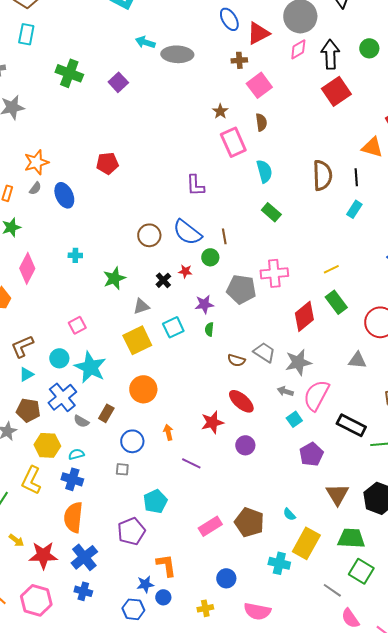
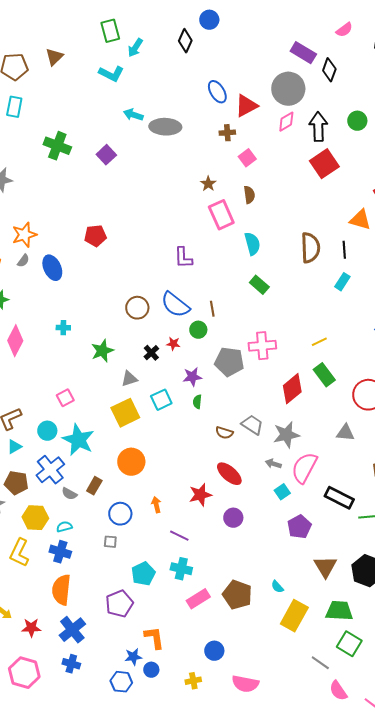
pink square: (259, 85) -> (247, 158), size x0.7
red star: (43, 555) -> (31, 628), size x0.7
cyan cross: (279, 563) -> (181, 569), moved

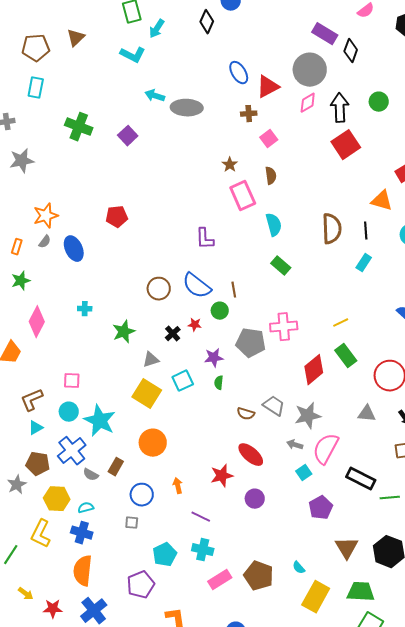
pink square: (65, 398) -> (72, 381), moved, turned 30
yellow square: (125, 413) -> (147, 394), turned -32

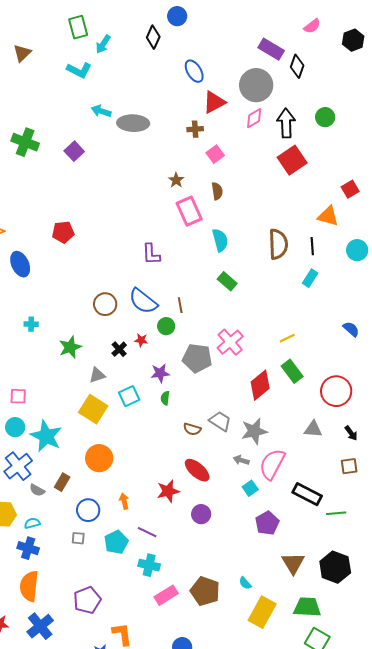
blue ellipse: (239, 73) -> (194, 71), moved
pink cross: (284, 327) -> (230, 342), turned -36
cyan pentagon: (165, 555) -> (116, 542), moved

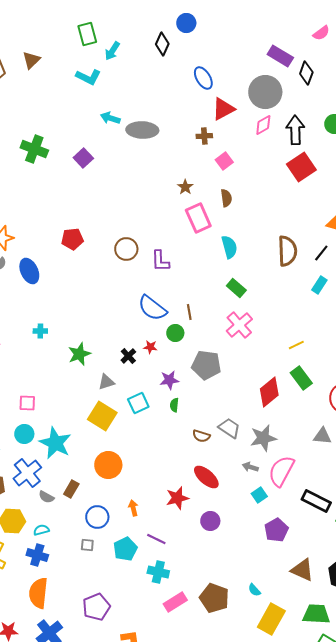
black line: (312, 246) -> (321, 253), turned 42
brown circle: (105, 304) -> (126, 249), moved
pink cross: (230, 342) -> (239, 325), moved
brown triangle: (293, 563) -> (302, 570), turned -35

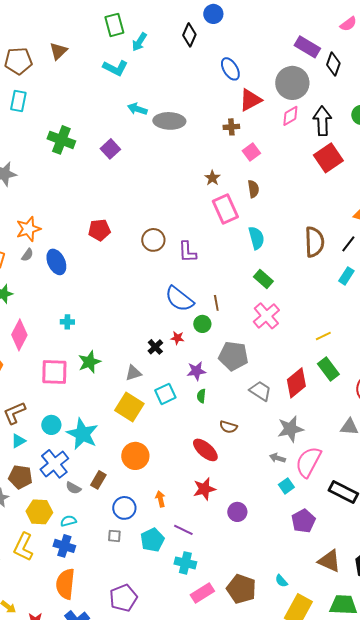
green star: (79, 354) -> (89, 362), moved
pink square: (27, 403) -> (54, 372), moved, size x1.6
gray trapezoid: (229, 428) -> (260, 391), moved
red ellipse: (206, 477) -> (205, 450), moved

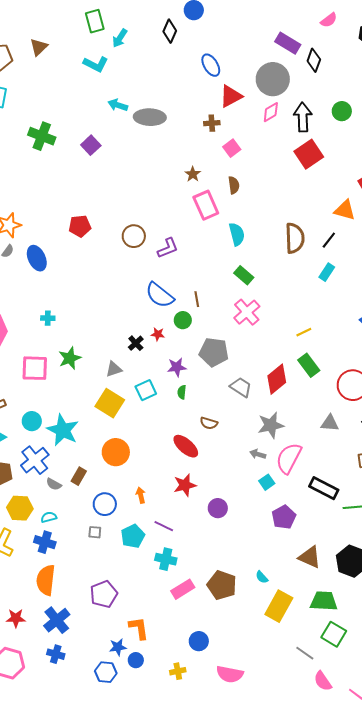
purple L-shape: (187, 252) -> (168, 248), turned -110

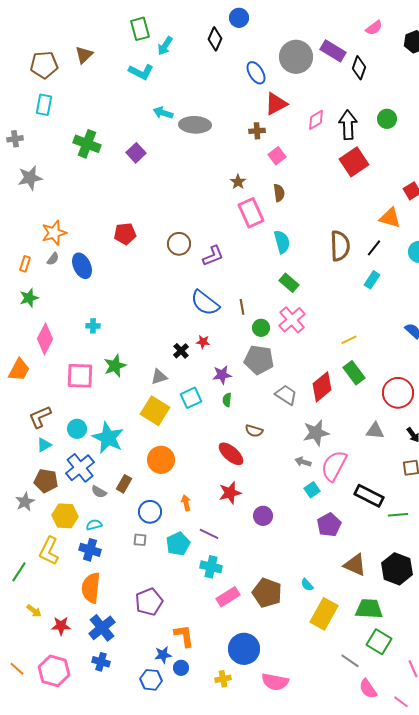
gray circle: (273, 79) -> (296, 57), moved
green circle: (183, 320) -> (261, 328), moved
blue circle: (199, 641) -> (244, 649), size x1.6

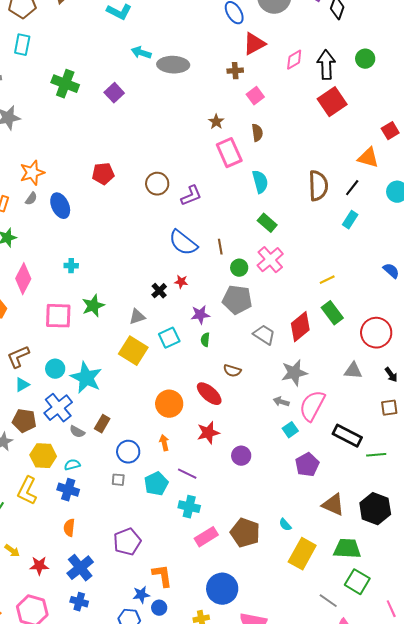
orange circle: (161, 460) -> (169, 404), moved
orange semicircle: (91, 588) -> (69, 528), size x0.6

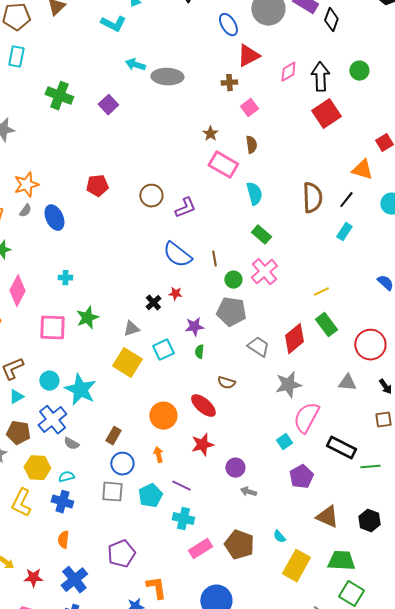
pink rectangle: (229, 153) -> (223, 165), turned -36
gray arrow: (281, 402) -> (248, 492), moved
brown rectangle: (102, 424) -> (113, 436), moved
gray square: (118, 480) -> (112, 492), size x1.6
black hexagon: (375, 509) -> (369, 521), size x0.7

